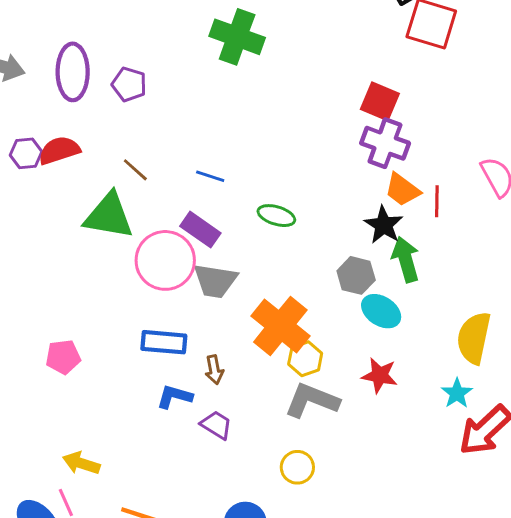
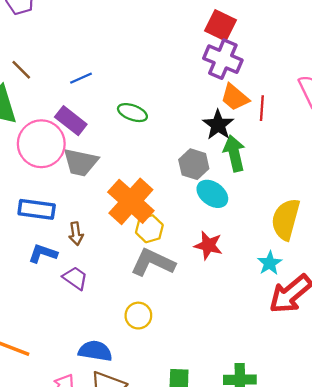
blue line: (210, 176) -> (81, 78), turned -45

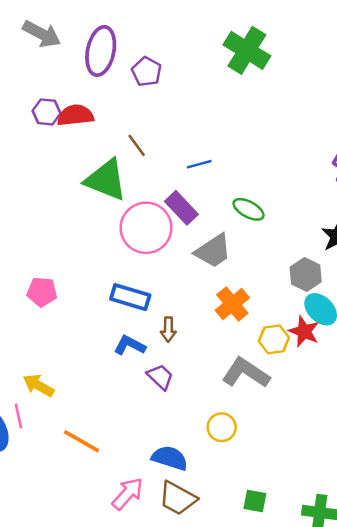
gray trapezoid: (80, 162) -> (213, 251), moved, turned -54
orange cross: (131, 201) -> (232, 304), size x0.7
yellow hexagon: (149, 229) -> (274, 339), moved
red star: (208, 245) -> (304, 331), moved

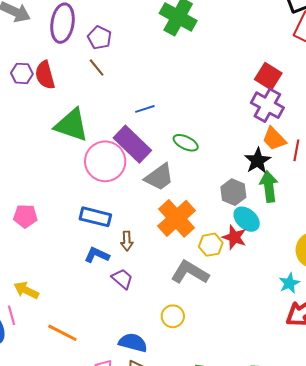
red semicircle: (75, 115) -> (45, 75), turned -96
brown line: (137, 145) -> (97, 68), moved
purple rectangle: (181, 208) -> (132, 144), size x1.4
orange cross: (232, 304) -> (176, 218), size x1.4

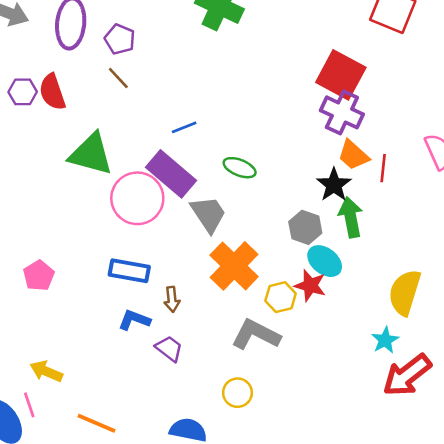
red square: (268, 76) -> (341, 75), size x1.4
gray trapezoid: (159, 177) -> (208, 214), turned -84
pink pentagon: (25, 216) -> (39, 276), turned -30

